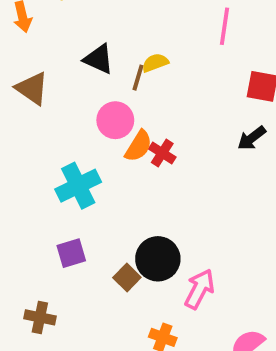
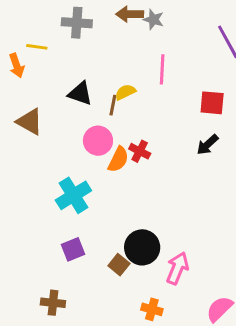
pink line: (225, 26) -> (162, 69), moved
red cross: (162, 153) -> (140, 151), moved

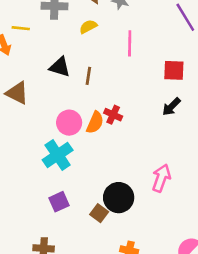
yellow semicircle: (125, 92) -> (88, 27), moved
pink circle: (98, 141) -> (69, 123), moved
pink arrow: (177, 268) -> (161, 178), moved

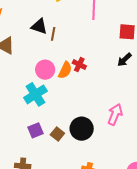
brown line: (88, 76) -> (53, 34), moved
brown square: (99, 213) -> (57, 134), moved

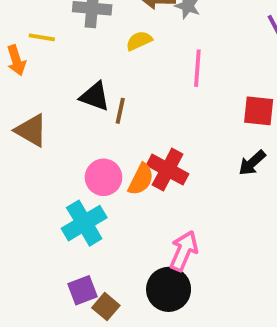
red cross: (79, 65) -> (168, 170), size x1.5
pink arrow: (115, 114) -> (184, 251), moved
brown square: (57, 134) -> (106, 307), moved

